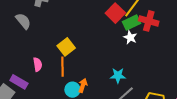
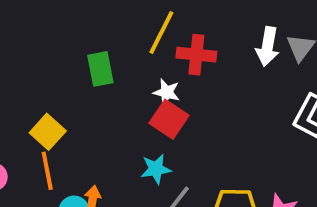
red square: (115, 13) -> (169, 119), moved
green rectangle: (132, 22) -> (100, 69), moved, turned -66

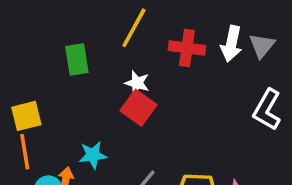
red cross: (196, 55) -> (187, 48), moved
yellow square: (48, 132) -> (26, 116), turned 32
cyan star: (156, 169) -> (93, 155), moved

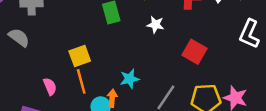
red square: (138, 108) -> (195, 52), moved

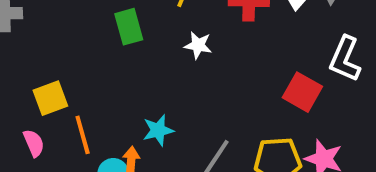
red square: (195, 52) -> (302, 92), moved
yellow square: (80, 56) -> (50, 98), moved

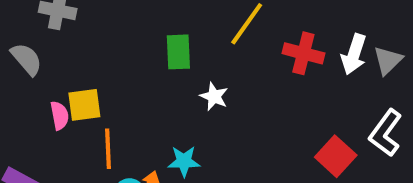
white star: (198, 45) -> (214, 96), moved
pink semicircle: (34, 143) -> (59, 116), moved

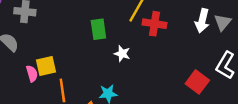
red cross: (303, 53) -> (154, 24), moved

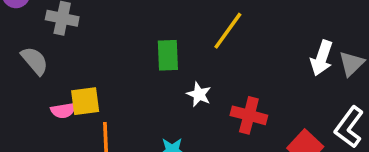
red cross: (154, 24) -> (249, 115), moved
pink semicircle: (32, 74) -> (63, 110), turned 91

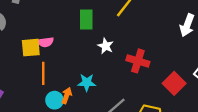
pink semicircle: (63, 110) -> (45, 42), moved

